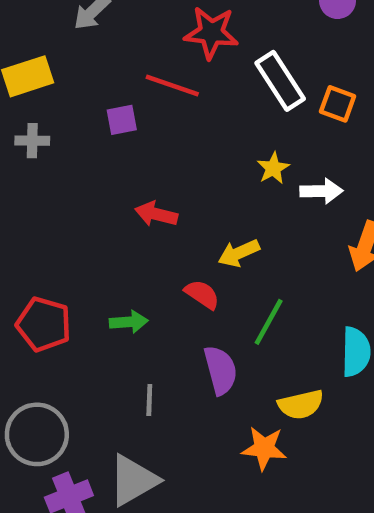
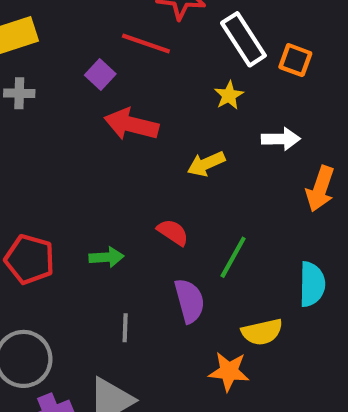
purple square: (122, 120) -> (100, 75), turned -36
yellow star: (273, 168) -> (229, 95), moved
red arrow: (156, 214) -> (131, 124), moved, size x1.4
yellow arrow: (239, 253) -> (206, 164), moved

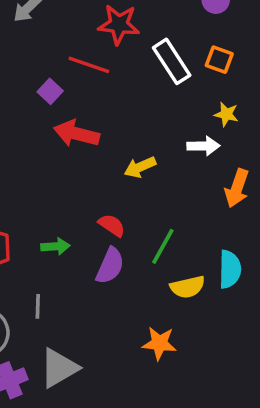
orange square: (295, 60) -> (219, 60), moved
yellow star: (229, 95) -> (226, 114), moved, turned -30
purple semicircle: (189, 301) -> (110, 266), moved, turned 39
gray line: (125, 328) -> (38, 306), moved
yellow semicircle: (262, 332) -> (188, 287), moved

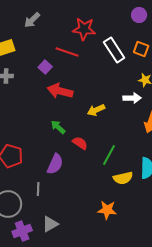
green arrow: (55, 246) -> (58, 127), moved, turned -133
purple semicircle: (110, 266) -> (55, 164), moved
gray triangle: (59, 368) -> (50, 224), size x0.7

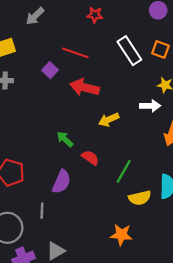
red star: (84, 29) -> (95, 15), moved, size x0.6
red arrow: (60, 91) -> (84, 87), moved

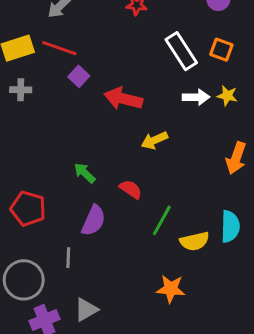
red line: (75, 53) -> (59, 48), moved
white arrow: (150, 106) -> (196, 97), moved
green arrow: (65, 139) -> (85, 173), moved
green line: (124, 171) -> (162, 220), moved

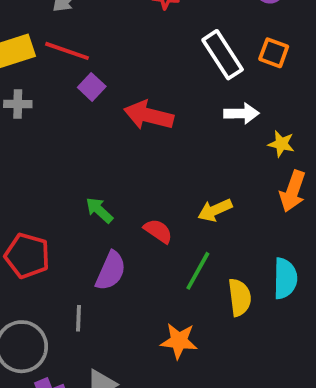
yellow star: (227, 96) -> (281, 144), moved
yellow arrow: (154, 140) -> (215, 210), moved
yellow semicircle: (195, 241) -> (240, 297), turned -84
orange star: (171, 289) -> (179, 341), moved

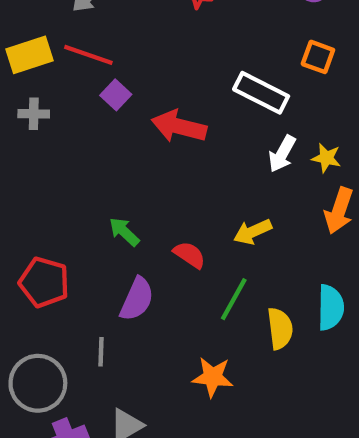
white rectangle: (223, 55) -> (261, 93), moved, turned -30
white arrow: (241, 113) -> (282, 154), moved, turned 120

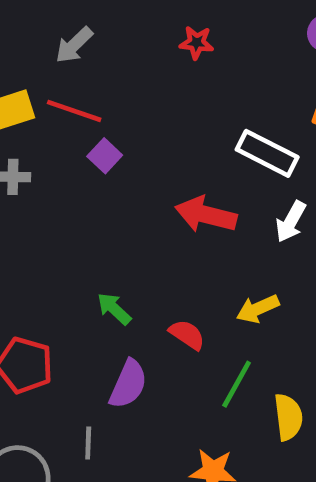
red arrow: (179, 126) -> (206, 215), moved

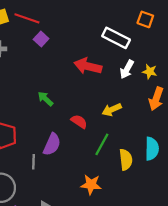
green arrow: (114, 309) -> (45, 99), moved
gray line: (88, 443) -> (33, 162), moved

